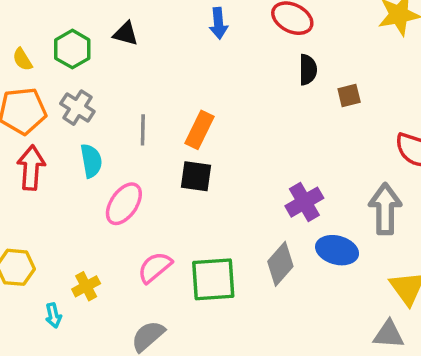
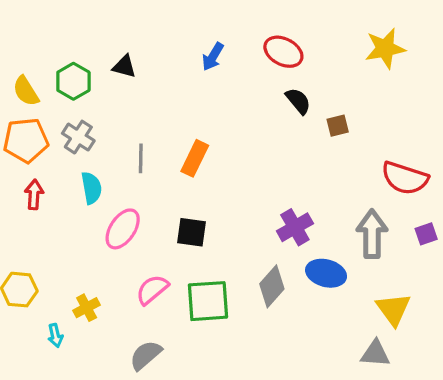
blue arrow: (218, 23) -> (213, 57), turned 36
yellow semicircle: (22, 59) -> (26, 91), size x1.4
black semicircle: (308, 70) -> (298, 101), turned -40
red arrow: (31, 168) -> (34, 194), size x0.7
black square: (196, 176) -> (192, 232), moved

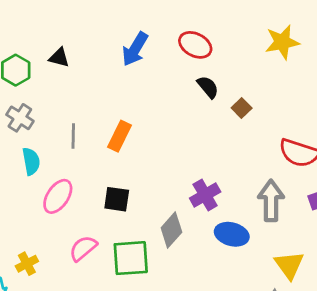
blue arrow: (213, 57) -> (135, 49), size x1.4
brown square: (338, 126) -> (242, 108), turned -30
gray diamond: (272, 286) -> (171, 230), moved

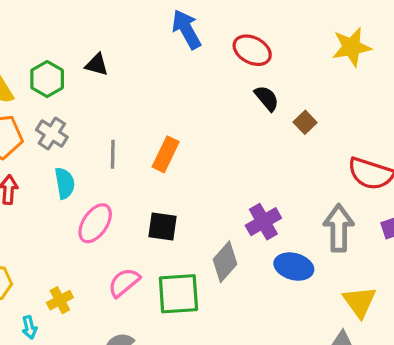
blue arrow: (135, 49) -> (186, 29), moved, turned 120

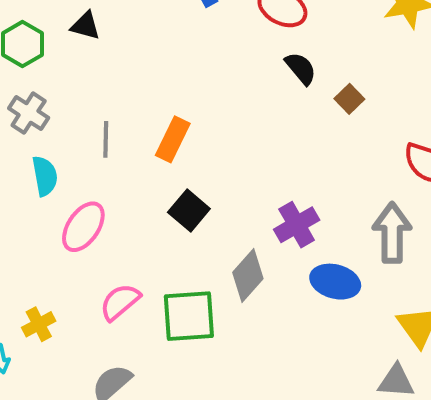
black square: (162, 226) -> (189, 210), moved, turned 32

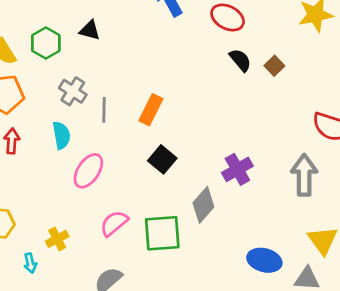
brown square: (349, 99) -> (274, 66), moved
gray cross: (29, 113) -> (73, 91), moved
blue ellipse: (335, 282) -> (264, 260), moved

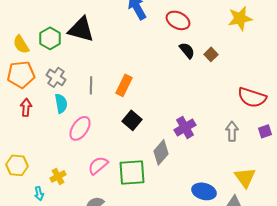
black triangle: (90, 30) -> (81, 29), size x1.8
gray cross: (73, 91) -> (56, 77), moved
gray arrow: (304, 175) -> (232, 131), size x0.7

